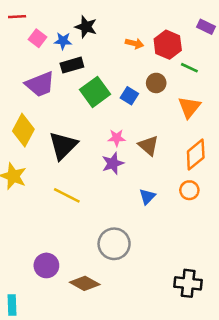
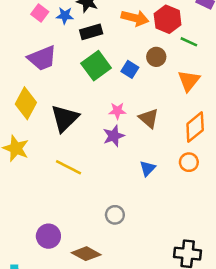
orange arrow: (134, 43) -> (135, 18), size x1.5
black rectangle: (72, 65) -> (91, 32), moved
gray circle: (114, 244) -> (115, 215), size x0.6

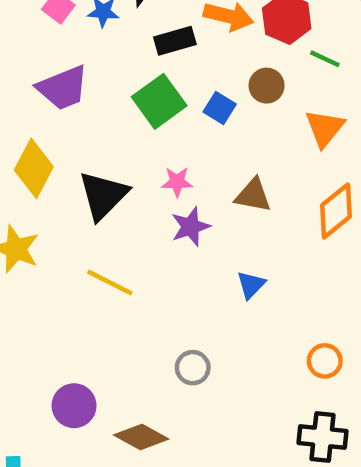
black rectangle: (91, 32) -> (175, 41), moved
pink star: (117, 111) -> (177, 182), moved
brown triangle: (149, 118) -> (253, 195), turned -30
orange circle: (189, 162) -> (325, 361), moved

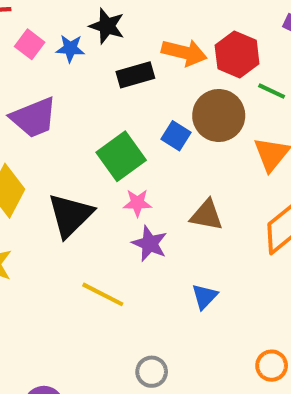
brown circle: (267, 86) -> (219, 116), size x1.6
green square: (159, 101) -> (121, 156), moved
purple star: (190, 227) -> (150, 244), turned -30
yellow line: (110, 283) -> (103, 294), moved

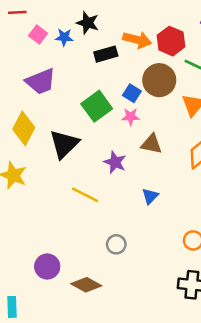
pink star: (137, 203) -> (131, 117), moved

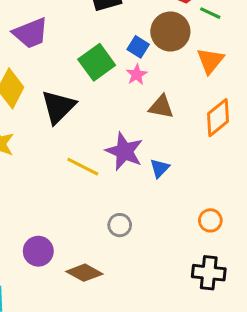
pink star: (131, 117) -> (137, 75), turned -30
purple star: (115, 162) -> (124, 151), moved, size x1.4

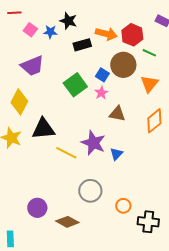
black triangle: (58, 107) -> (43, 129), moved, turned 40
orange circle: (210, 220) -> (123, 206), moved
gray circle: (120, 225) -> (90, 191), size x1.5

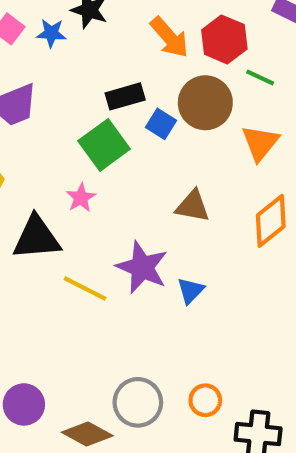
orange arrow: (106, 34) -> (169, 37), turned 35
black rectangle: (82, 45) -> (125, 96), moved
pink star: (101, 93) -> (81, 198), moved
gray circle: (90, 191) -> (138, 402), moved

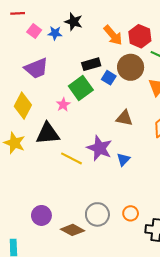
pink star: (81, 198) -> (63, 105), moved

